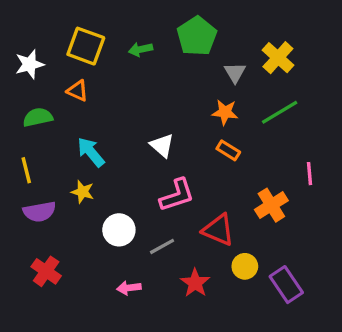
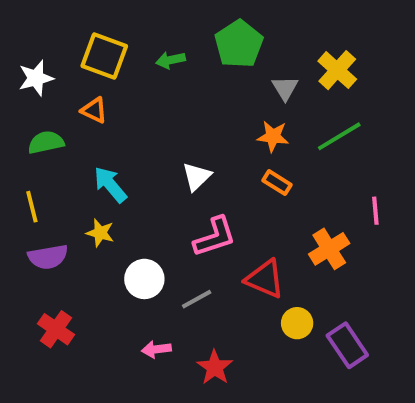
white triangle: (162, 145) -> (197, 177), turned 35
red star: (195, 283) -> (215, 367), moved

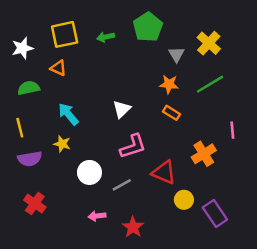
yellow square: (104, 56) -> (65, 34), turned -32

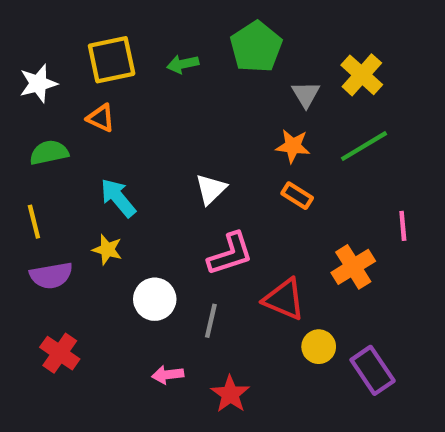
gray line: (122, 185) -> (211, 321), turned -48

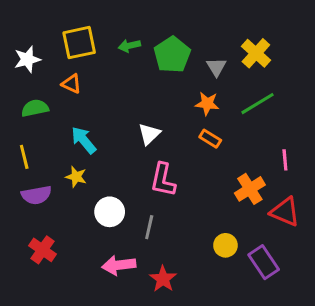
green pentagon: (256, 47) -> (172, 55), moved
pink L-shape: (230, 254) -> (163, 180), turned 120
red triangle: (284, 299) -> (285, 212), moved
pink arrow: (168, 375) -> (119, 265), size x1.5

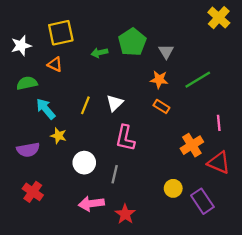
green arrow: (129, 46) -> (99, 53), moved
yellow cross: (256, 53) -> (219, 18), moved
cyan arrow: (84, 140) -> (46, 109), moved
yellow line: (24, 157) -> (85, 105), moved, turned 36

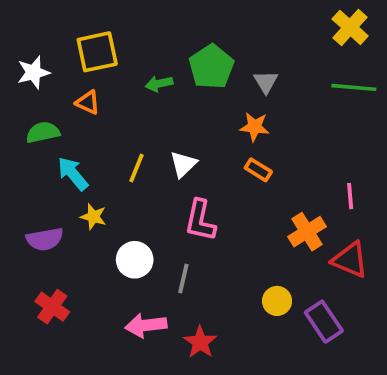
green line: (198, 80) -> (354, 87), moved, turned 36

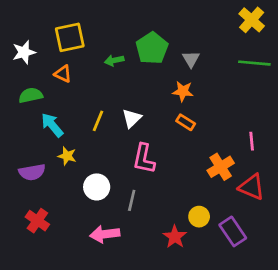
red star: (200, 342) -> (175, 237), moved

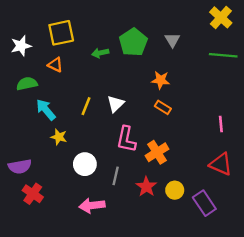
gray triangle: (191, 59) -> (172, 40), moved
orange cross: (221, 167) -> (157, 152), moved
purple semicircle: (32, 172) -> (20, 166), moved
red star: (175, 237) -> (146, 187), moved

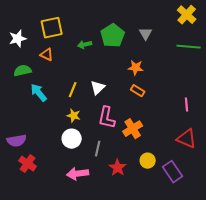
yellow star: (59, 137) -> (74, 116), moved
red star: (146, 187) -> (118, 168), moved

